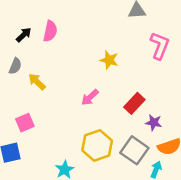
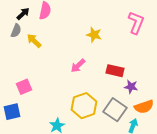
gray semicircle: (15, 66) -> (16, 31), moved
yellow arrow: (37, 82) -> (34, 41), moved
red rectangle: (134, 103) -> (115, 71), turned 60

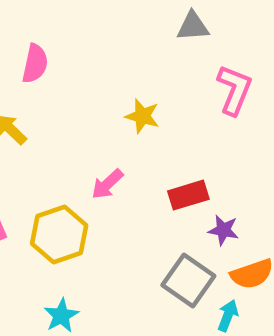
red rectangle: (115, 71) -> (188, 195), turned -30
yellow hexagon: (84, 106) -> (59, 234), moved

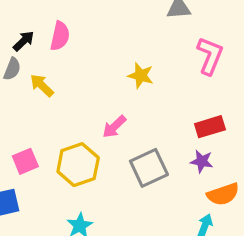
red rectangle: (188, 195) -> (210, 127), moved
gray square: (188, 281) -> (149, 168), moved, turned 30

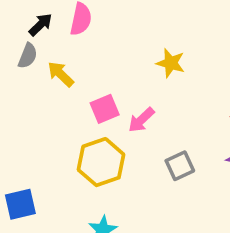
pink square: (25, 161) -> (105, 109), moved
gray square: (149, 168) -> (180, 166), size x0.7

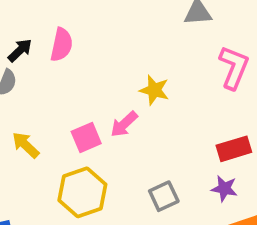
yellow arrow: (61, 74) -> (26, 145), moved
pink arrow: (141, 120) -> (124, 124), moved

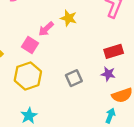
pink arrow: (124, 124) -> (46, 29), moved
pink square: (86, 137) -> (30, 45), turned -35

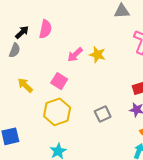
pink arrow: (46, 29) -> (75, 55), moved

